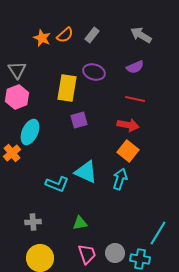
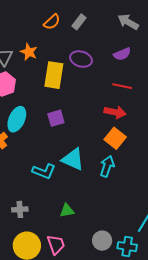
orange star: (42, 38) -> (29, 52), moved
purple square: (79, 120) -> (56, 118), moved
pink trapezoid: (87, 254) -> (56, 245), moved

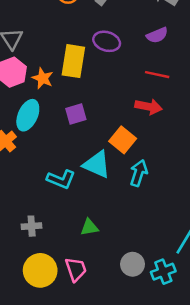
orange star: (29, 52) -> (43, 78), moved
orange square: (115, 138) -> (123, 140), moved
cyan cross: (127, 247) -> (163, 272), turned -30

